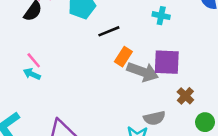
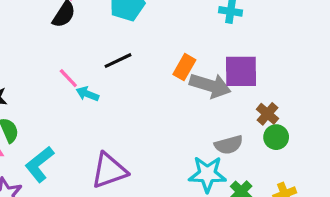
black line: (109, 31) -> (118, 61), moved
cyan arrow: (32, 74) -> (87, 94), moved
green circle: (205, 122) -> (276, 137), moved

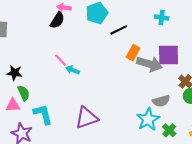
black line: (118, 61) -> (119, 30), moved
cyan L-shape: (40, 164) -> (43, 114), turned 115
cyan star: (207, 174) -> (148, 119), turned -30

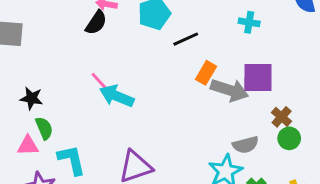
cyan arrow: (73, 70) -> (117, 96), size x1.6

